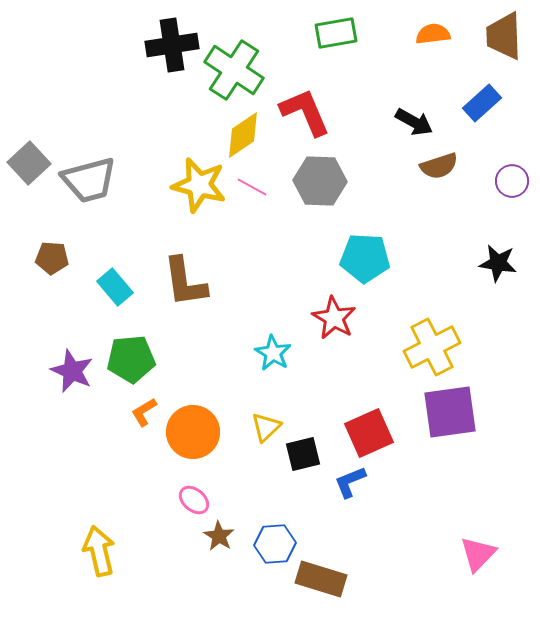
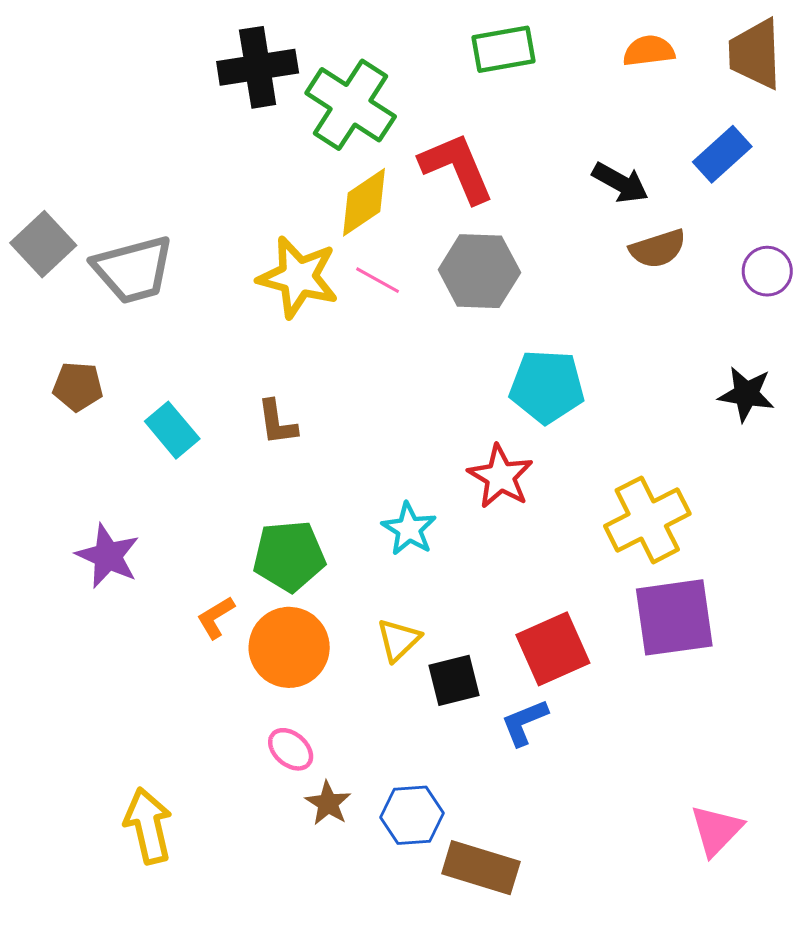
brown L-shape: (185, 282) -> (277, 423), size x0.6
green pentagon: (131, 359) -> (289, 556), moved

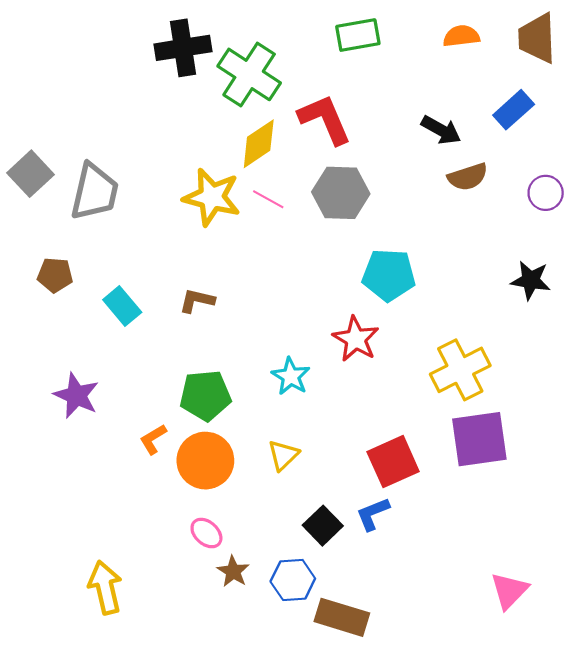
gray trapezoid: (133, 270) -> (94, 192), turned -62
brown L-shape: (277, 423) -> (197, 301), turned 111
black square: (454, 680) -> (323, 526), moved, turned -30

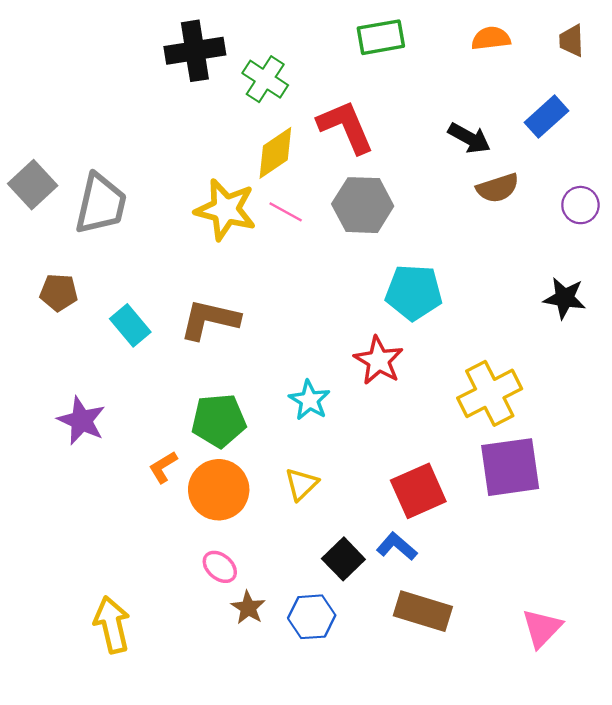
brown trapezoid: (537, 38) -> (571, 41), size x0.6
green cross: (249, 74) -> (265, 79), size x0.7
brown L-shape: (197, 301) -> (210, 320), size x1.6
blue L-shape: (373, 514) -> (397, 546), turned 63
brown rectangle: (342, 617) -> (423, 611), moved

